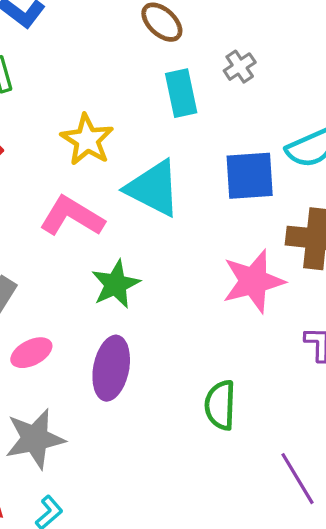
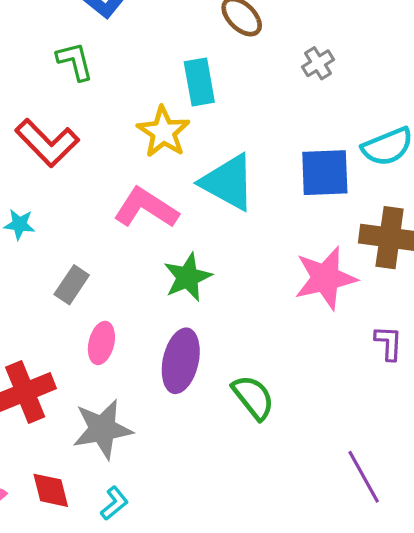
cyan rectangle: (181, 93) -> (199, 82), moved
pink ellipse: (31, 353) -> (101, 343), turned -51
green semicircle: (220, 405) -> (253, 397), moved, turned 138

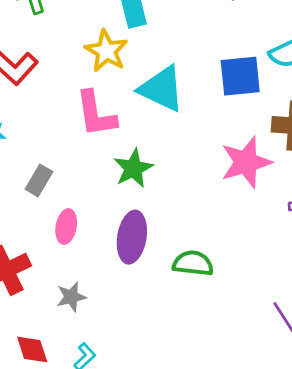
pink L-shape: (146, 208) -> (96, 114), turned -128
green semicircle: (253, 397) -> (193, 263), turned -42
gray star: (102, 429) -> (71, 297), size x0.6

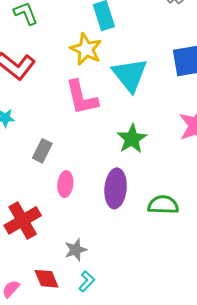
cyan triangle: (162, 89) -> (130, 75), turned 30
green star: (133, 168) -> (132, 139), moved
gray star: (71, 297) -> (76, 250), moved

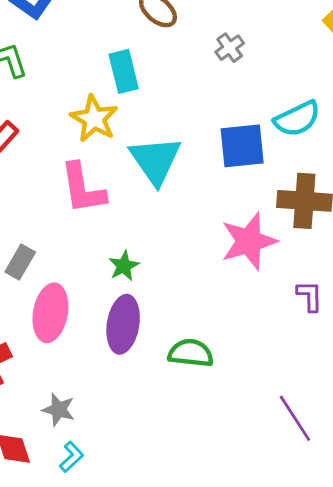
green star: (132, 139) -> (124, 266), moved, size x0.7
pink ellipse: (65, 184) -> (50, 313), size x1.5
gray star: (76, 250) -> (59, 410), turned 30

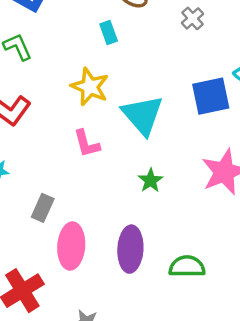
cyan rectangle: (124, 71) -> (109, 32), moved, size x0.7
pink L-shape: (83, 188) -> (87, 144), size x0.7
green star: (124, 266) -> (150, 180), moved

